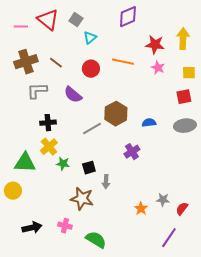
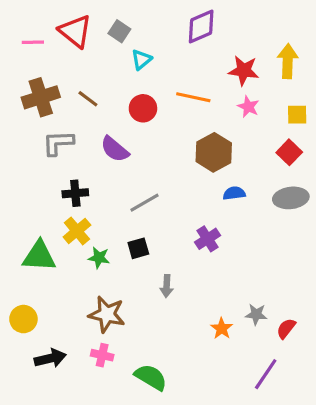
red square: (184, 97) -> (289, 152), turned -35
brown hexagon: (116, 114) -> (214, 152), moved
black square: (89, 168) -> (138, 248), moved
yellow circle: (13, 191) -> (23, 319), moved
brown star: (82, 199) -> (107, 314), moved

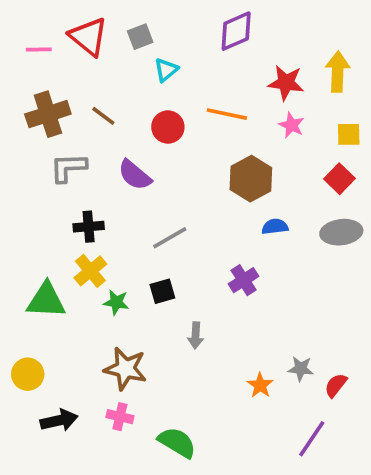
gray square: (119, 31) -> (140, 37), turned 35

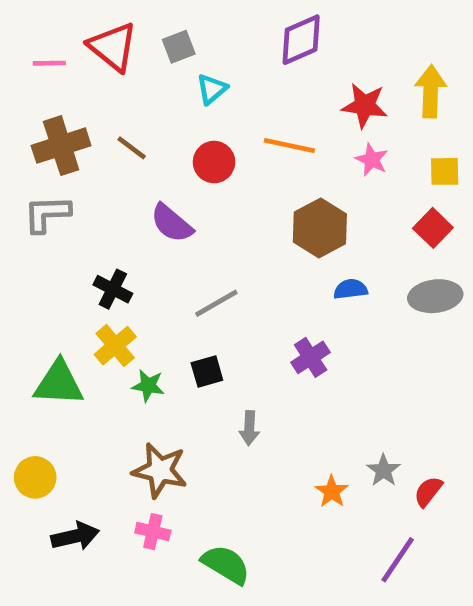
gray L-shape: (68, 168) -> (47, 214), moved
black cross: (89, 227) -> (113, 289), turned 32
gray star: (301, 369) -> (383, 470), turned 30

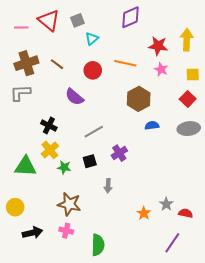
purple cross: (311, 357) -> (119, 153), moved
red semicircle: (428, 492) -> (186, 213), turned 64
green semicircle: (226, 564) -> (98, 245), turned 60

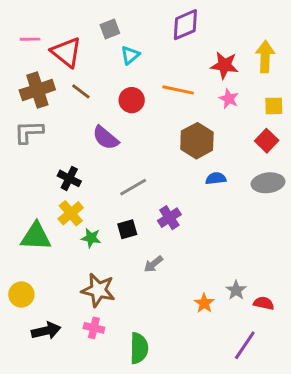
red triangle: (49, 20) -> (66, 52), moved
gray arrow: (108, 186) -> (153, 264), turned 48

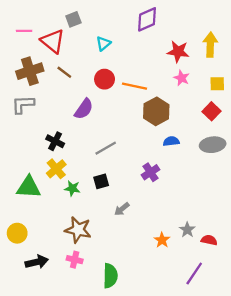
gray square: (110, 29) -> (73, 19), moved
orange line: (178, 90) -> (134, 86), moved
purple semicircle: (106, 138) -> (84, 109), turned -95
purple cross: (169, 218) -> (151, 172), moved

